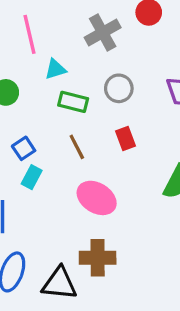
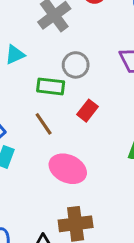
green rectangle: (73, 102) -> (51, 86), moved
red rectangle: (125, 139) -> (88, 111), turned 65

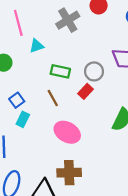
gray circle: (76, 65) -> (94, 71), moved

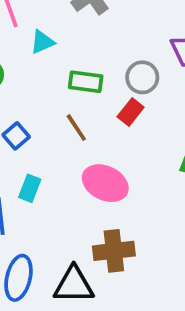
cyan rectangle: (23, 119) -> (30, 188), moved

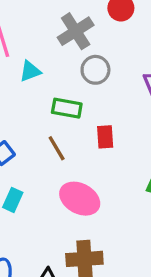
gray circle: (142, 77) -> (95, 70), moved
red rectangle: (131, 112) -> (105, 137), turned -45

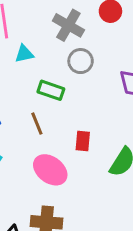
gray cross: (76, 31) -> (68, 25), turned -36
red rectangle: (105, 137) -> (83, 141), moved

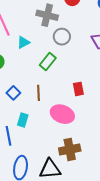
green rectangle: (51, 90) -> (48, 61), turned -54
brown line: (37, 124) -> (39, 93), moved, turned 35

